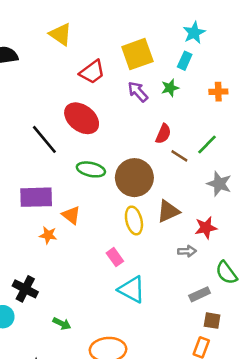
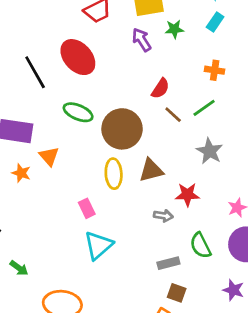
cyan rectangle: (185, 61) -> (215, 22), moved
green star: (170, 88) -> (174, 29), moved
orange cross: (218, 92) -> (215, 70), moved
cyan triangle: (132, 289) -> (98, 245), turned 40

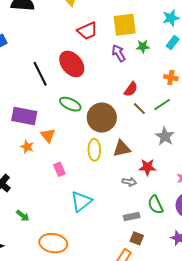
pink rectangle: (87, 208) -> (59, 169), moved

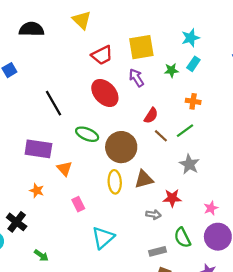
green star: (143, 46) -> (171, 70), moved
red ellipse: (72, 64) -> (105, 93), moved
orange star: (27, 147) -> (37, 191), moved

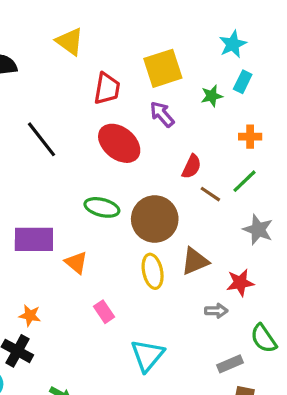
red trapezoid: (102, 55) -> (107, 89), turned -45
black line: (54, 103) -> (42, 139), moved
orange star: (37, 191) -> (30, 315), moved

